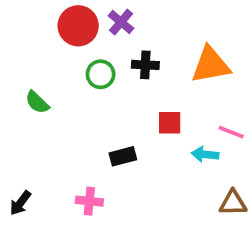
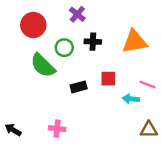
red circle: (78, 26) -> (33, 25), moved
green semicircle: (37, 102) -> (43, 65), moved, size x1.6
black rectangle: (123, 156) -> (79, 87), moved
black arrow: (20, 203) -> (13, 130), turned 84

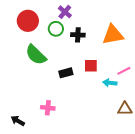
green circle: (64, 48) -> (56, 29), moved
pink line: (148, 85) -> (124, 71), turned -48
black arrow: (13, 130) -> (18, 121), moved

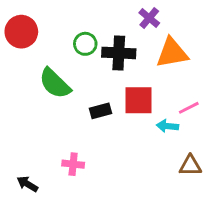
purple cross: (65, 12) -> (149, 18), moved
red circle: (28, 21) -> (21, 32), moved
black cross: (78, 35) -> (119, 53), size x1.5
red square: (91, 66) -> (139, 100), size x1.5

